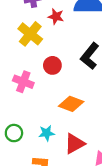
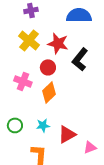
red star: (56, 16) -> (58, 43), moved, size x1.5
orange diamond: (71, 104) -> (49, 92), moved, turned -65

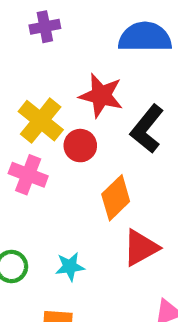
yellow cross: (29, 40) -> (41, 121), moved
orange diamond: (49, 92) -> (116, 198), moved
red triangle: (67, 134) -> (141, 248), moved

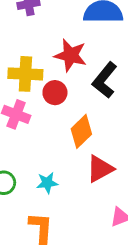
yellow cross: (41, 121) -> (25, 74), turned -36

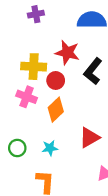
orange diamond: (81, 131) -> (56, 110), moved

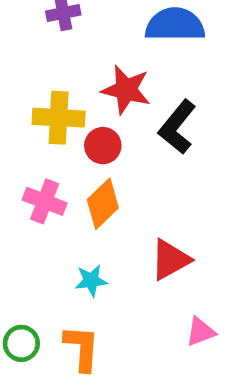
pink cross: (27, 97) -> (45, 201), moved
green circle: (17, 148) -> (21, 343), moved

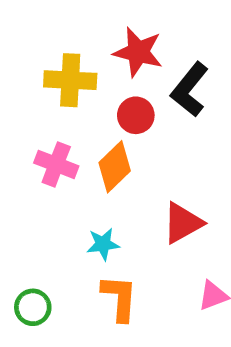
red circle: (103, 146) -> (136, 115), moved
orange L-shape: (82, 348) -> (119, 298), moved

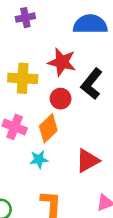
cyan star: (103, 244) -> (39, 159), moved

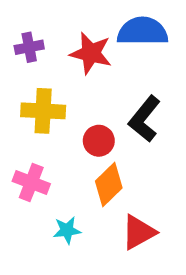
purple cross: (25, 18) -> (29, 47), moved
red star: (62, 62) -> (91, 53), moved
orange diamond: (48, 128) -> (109, 184), moved

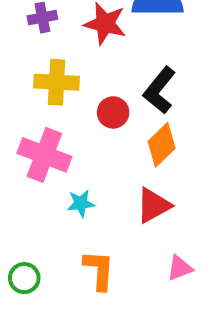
pink cross: (31, 182) -> (44, 155), size x1.4
orange diamond: (109, 184) -> (162, 145), moved

